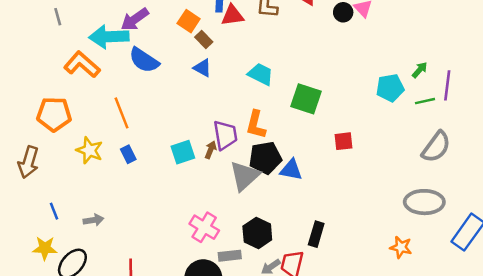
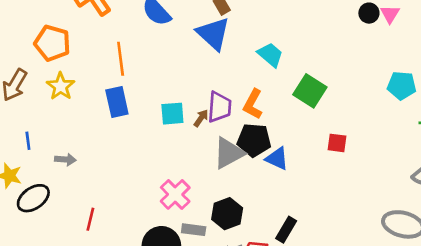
blue triangle: (202, 68) -> (213, 34), size x1.8
cyan pentagon: (390, 88) -> (402, 85), moved
yellow star: (89, 150) -> (61, 86), moved
blue rectangle: (128, 154) -> (117, 102), size x1.6

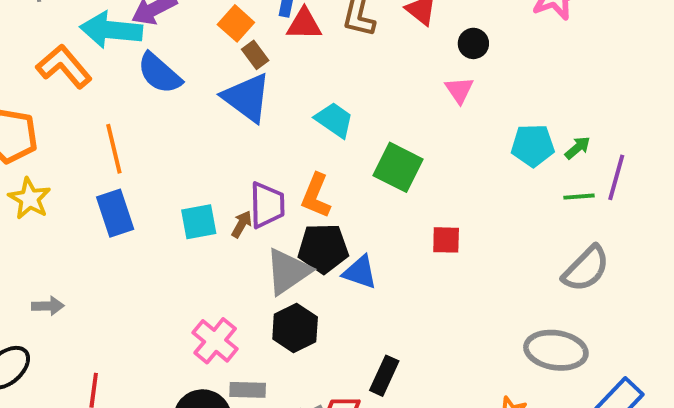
pink triangle: (390, 14) -> (459, 90), moved
black hexagon: (227, 214) -> (295, 328), moved

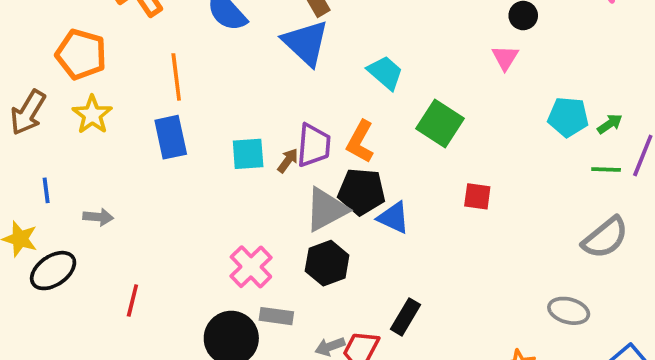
gray ellipse: (556, 350) -> (569, 311), size x0.7

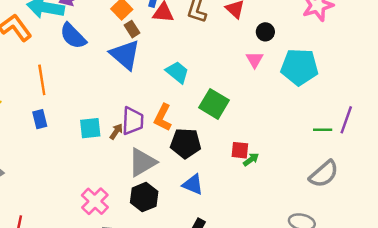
cyan pentagon: (568, 117) -> (299, 67), moved, size x1.4
green arrow: (610, 124) -> (251, 160), moved
blue rectangle: (171, 137) -> (40, 119), size x0.7
black pentagon: (362, 192) -> (186, 143), moved
blue triangle: (394, 218) -> (193, 184), moved

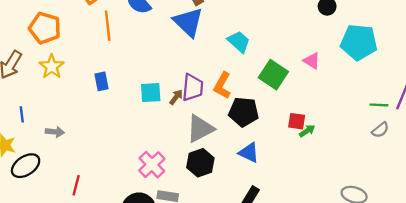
pink triangle: (255, 60) -> (312, 61), moved, turned -30
orange line: (42, 80) -> (108, 26), moved
gray semicircle: (324, 174) -> (380, 130), moved, size x0.6

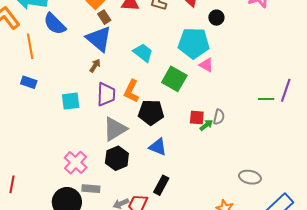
cyan pentagon: (359, 42) -> (194, 43), moved
blue rectangle: (102, 81) -> (29, 82), moved, turned -56
brown arrow: (176, 97) -> (95, 66), moved
gray semicircle: (380, 130) -> (219, 117), moved, turned -35

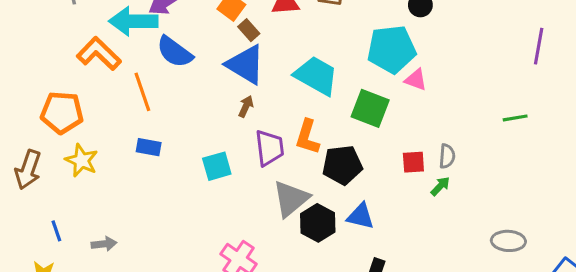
cyan trapezoid: (143, 53) -> (316, 76), size x1.4
purple line: (286, 90) -> (539, 46), moved
green arrow: (206, 125) -> (440, 186), moved
black hexagon: (117, 158) -> (318, 223), moved

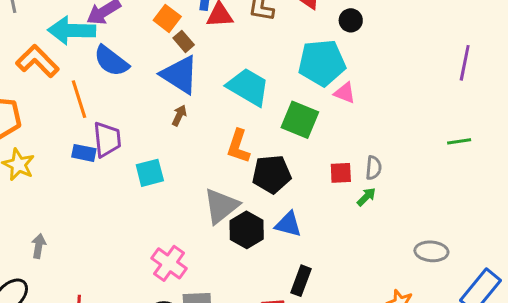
green line: (515, 118) -> (459, 141), moved
purple trapezoid: (270, 148) -> (107, 139), moved
gray arrow: (104, 244) -> (39, 246), turned -75

